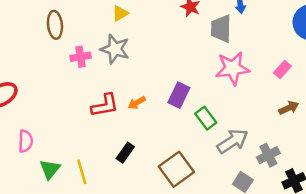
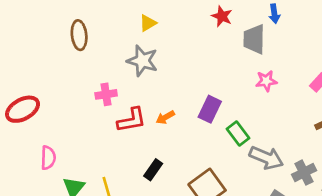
pink cross: (81, 57) -> (106, 94), moved
pink star: (233, 68) -> (266, 81), size x0.6
gray arrow: (233, 141) -> (266, 158), turned 56

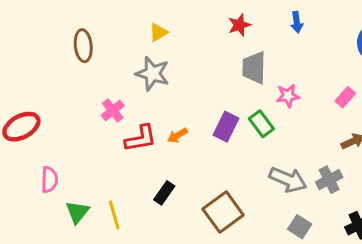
red star: (222, 16) -> (239, 25), turned 30
gray trapezoid: (254, 39) -> (254, 68), moved
pink cross: (106, 94) -> (113, 110), turned -30
green rectangle: (238, 133) -> (261, 124), moved
gray cross: (304, 173) -> (329, 180), moved

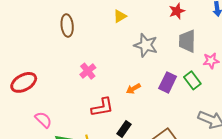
gray star: (152, 74) -> (146, 45), moved
red L-shape: (141, 138) -> (102, 107), moved
pink semicircle: (49, 180) -> (43, 120), turned -48

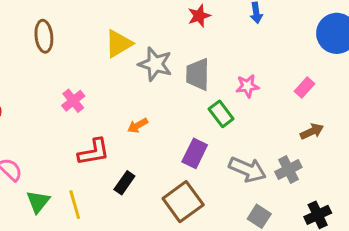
yellow triangle: (120, 16) -> (119, 44), moved, size x1.5
gray trapezoid: (187, 41) -> (198, 74), moved
purple rectangle: (168, 82) -> (195, 153), moved

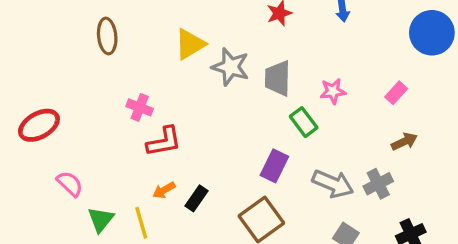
pink cross: (73, 101) -> (140, 107), turned -30
orange arrow: (138, 126) -> (164, 190), moved
red L-shape: (94, 152) -> (164, 142), moved

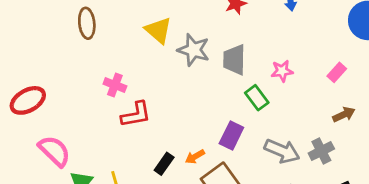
yellow triangle: (190, 44) -> (158, 30), turned -48
pink semicircle: (70, 184) -> (54, 151), size x1.4
orange arrow: (164, 190) -> (195, 157), moved

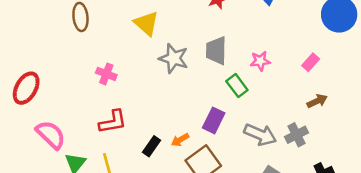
gray star: (194, 50) -> (174, 58), moved
red ellipse: (28, 100) -> (26, 88), turned -32
red L-shape: (136, 115) -> (113, 122), moved

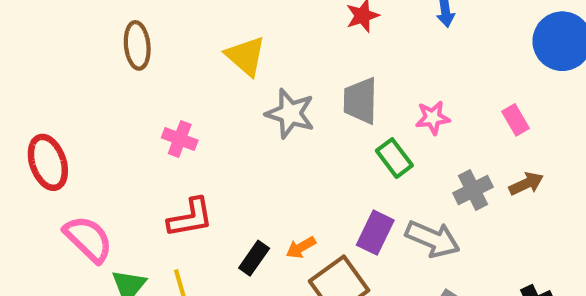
pink rectangle: (311, 62) -> (516, 120), turned -72
red ellipse: (26, 88) -> (48, 162), turned -48
purple rectangle: (214, 120) -> (375, 233), moved
gray cross: (296, 135) -> (473, 190), moved

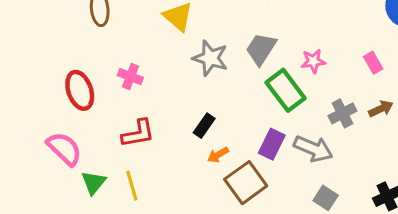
gray trapezoid: (360, 101) -> (261, 49), turned 32
green rectangle: (394, 158) -> (286, 90), size x1.5
red ellipse: (48, 162) -> (80, 90), moved
black rectangle: (254, 258) -> (204, 126), moved

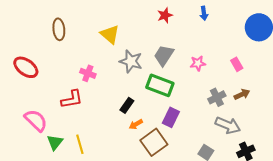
pink cross: (130, 77) -> (88, 73), moved
red ellipse: (80, 90) -> (26, 67), moved, turned -35
green rectangle: (286, 90) -> (160, 85), moved, turned -32
red L-shape: (138, 133) -> (72, 99), moved
gray arrow: (313, 149) -> (228, 125), moved

